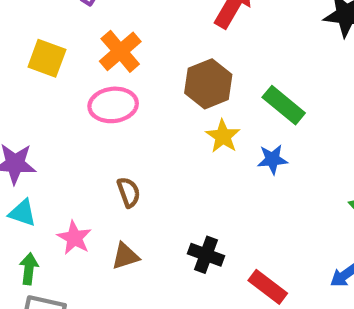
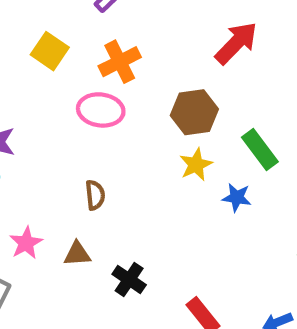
pink star: (74, 238) -> (26, 243), moved
black cross: (206, 255) -> (129, 279), moved

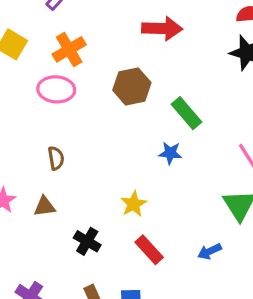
red arrow: (236, 43) -> (162, 29), turned 51
yellow star: (196, 165) -> (134, 204), moved
black cross: (129, 279) -> (87, 241), moved

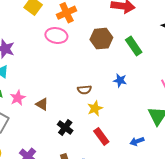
green rectangle: (187, 113) -> (134, 46), moved
brown semicircle: (56, 158) -> (84, 90), moved, turned 88
brown triangle: (45, 207) -> (42, 104), turned 32

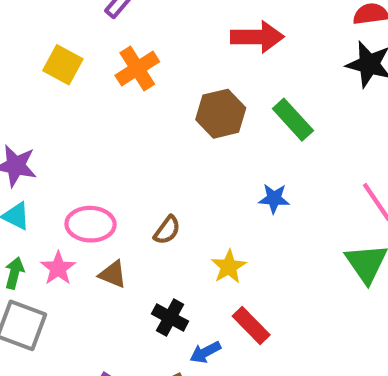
pink ellipse: (56, 36) -> (91, 224), moved
brown semicircle: (84, 90) -> (167, 230), moved, turned -40
blue arrow: (137, 141) -> (205, 352), moved

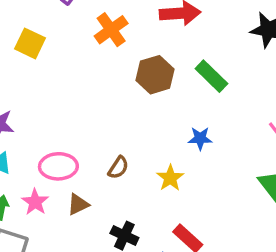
orange cross: (137, 69) -> (111, 30), moved
yellow star: (229, 267) -> (170, 178), moved
brown triangle: (113, 274) -> (78, 204), turned -45

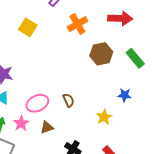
pink ellipse: (58, 166) -> (37, 103), turned -30
brown semicircle: (118, 168) -> (68, 100), moved, turned -64

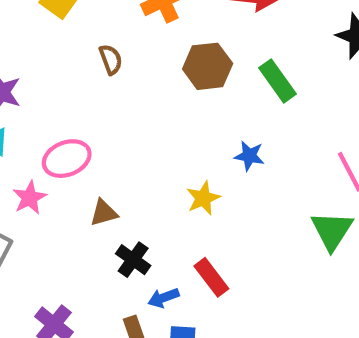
brown semicircle: (68, 100) -> (111, 59), moved
brown triangle: (47, 127) -> (104, 213), moved

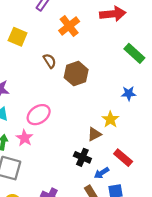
brown hexagon: (208, 66) -> (76, 74), moved
brown triangle: (104, 213) -> (94, 134), moved

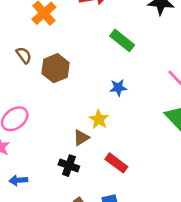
blue arrow: (102, 173) -> (18, 180), moved, turned 32

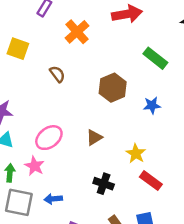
brown hexagon: (56, 68) -> (113, 88), moved
yellow star: (99, 119) -> (136, 153), moved
brown triangle: (81, 138) -> (94, 137), moved

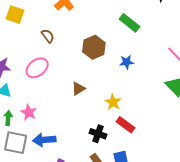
pink ellipse: (49, 138) -> (37, 68), moved
black cross: (104, 184) -> (98, 134), moved
blue arrow: (53, 199) -> (44, 140), size x1.5

